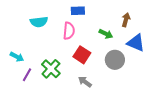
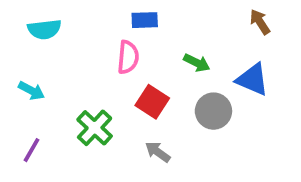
brown arrow: (126, 20) -> (260, 22), moved, turned -48
cyan semicircle: (39, 22) -> (44, 29), moved
cyan arrow: (17, 57) -> (31, 91), moved
purple line: (27, 75) -> (31, 150), moved

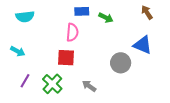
green arrow: (197, 63) -> (106, 18), moved
red square: (152, 102) -> (66, 58), moved, turned -30
green cross: (95, 128) -> (52, 84), moved
purple line: (31, 150) -> (25, 81), moved

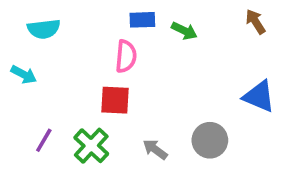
blue triangle: (143, 45) -> (259, 96), moved
cyan arrow: (18, 51) -> (24, 75), moved
gray circle: (121, 63) -> (210, 140), moved

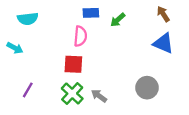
green arrow: (184, 31) -> (118, 20), turned 112
blue triangle: (259, 96) -> (163, 43), moved
gray circle: (210, 140) -> (147, 88), moved
green cross: (91, 146) -> (72, 93), moved

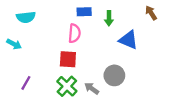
green arrow: (118, 20) -> (109, 18), turned -48
blue triangle: (163, 43) -> (128, 40), moved
gray circle: (147, 88) -> (114, 75), moved

